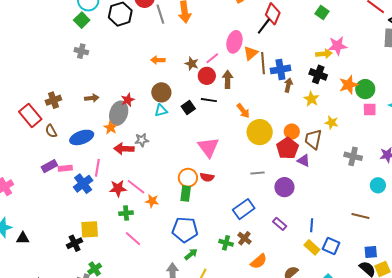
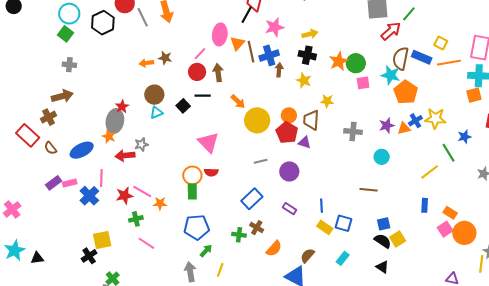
pink star: (337, 46) -> (274, 27), moved
brown star: (192, 64) -> (165, 58), moved
brown arrow: (92, 98) -> (62, 96), moved, size x1.5

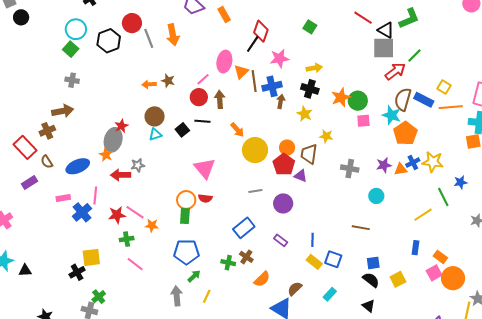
purple rectangle: (54, 183) -> (29, 182), moved
yellow square: (398, 239) -> (398, 279), moved

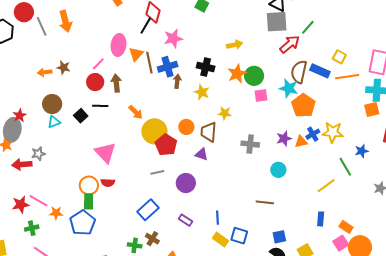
yellow arrow: (314, 68) -> (235, 45), moved
red pentagon: (284, 164) -> (166, 145), moved
blue pentagon: (186, 252) -> (83, 223), moved, turned -30

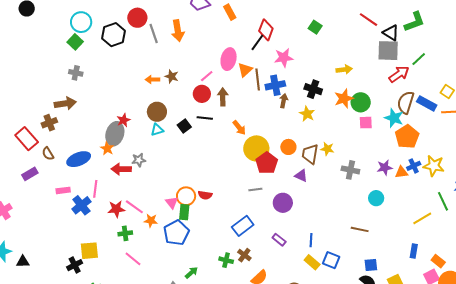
yellow star: (225, 113) -> (327, 149), moved
pink triangle: (105, 153) -> (172, 203), moved, size x0.6

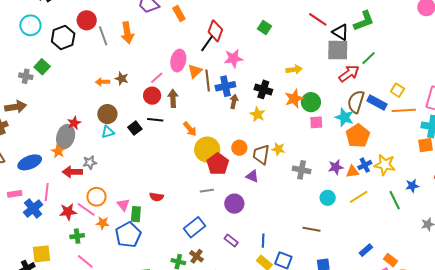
green square: (75, 42) -> (42, 67), moved
orange circle: (186, 196) -> (97, 197), moved
yellow line: (422, 218) -> (359, 197), moved
blue rectangle: (414, 251) -> (366, 250), turned 40

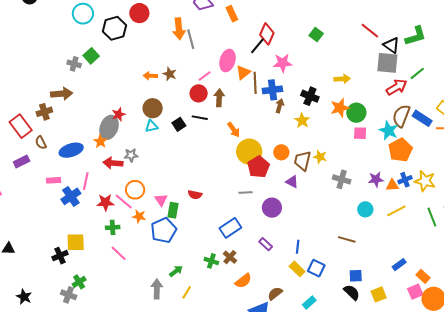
gray line: (103, 36) -> (191, 39), moved

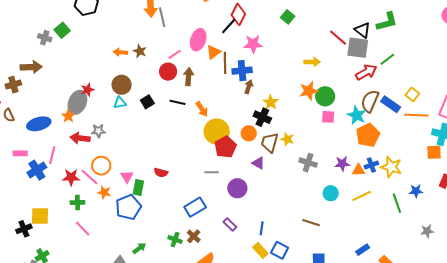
red line: (370, 31) -> (338, 38), moved
black cross: (310, 96) -> (262, 117), moved
black line: (200, 118) -> (178, 102), moved

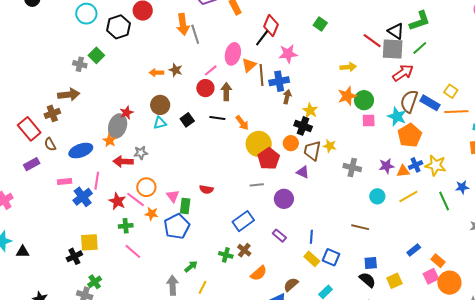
green line: (387, 59) -> (420, 48), moved
red star: (71, 177) -> (117, 201), turned 30

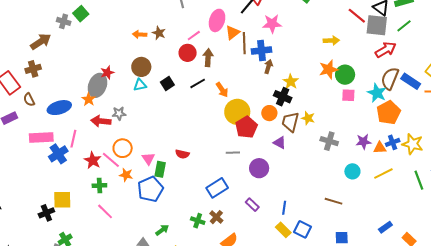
brown arrow: (69, 95) -> (41, 42), moved, turned -30
black line: (217, 118) -> (198, 83), turned -42
pink rectangle: (65, 181) -> (41, 137), size x1.6

